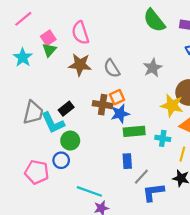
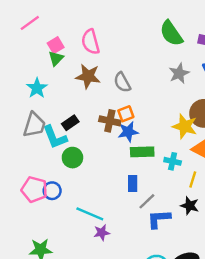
cyan star: (23, 57) -> (37, 88), moved
gray star: (153, 68) -> (179, 73), moved
blue circle: (61, 160) -> (52, 191), moved

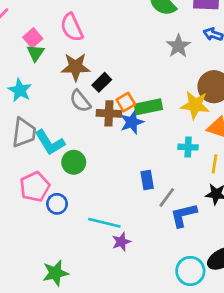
gray semicircle: (122, 82) -> (80, 101), moved
black rectangle: (70, 123) -> (102, 82), moved
green rectangle: (142, 152) -> (148, 107), moved
pink pentagon: (34, 189) -> (35, 187), moved, turned -30

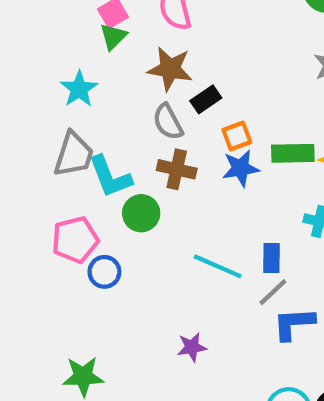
green rectangle: (148, 107) -> (293, 153), moved
brown cross: (109, 113) -> (177, 169), moved
blue rectangle: (147, 180) -> (271, 258), moved
cyan line: (104, 223) -> (218, 266), moved

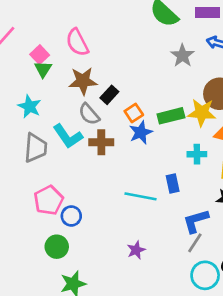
cyan L-shape: (110, 177) -> (68, 136), moved
green circle: (141, 213) -> (57, 247), moved
gray line: (273, 292) -> (195, 243), moved

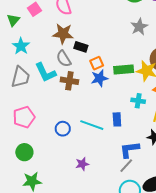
green triangle: (43, 69) -> (13, 20), moved
black rectangle: (109, 95) -> (81, 47), turned 56
blue circle: (71, 216) -> (63, 129), moved

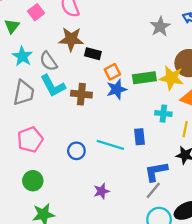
gray semicircle: (64, 59) -> (48, 61), moved

